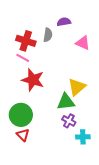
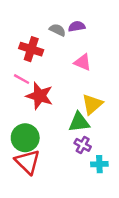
gray semicircle: (48, 35) -> (57, 30), moved, turned -72
pink triangle: (83, 43) -> (83, 62), moved
pink line: (23, 58) -> (22, 79), moved
red triangle: (23, 135) -> (28, 162), size x1.6

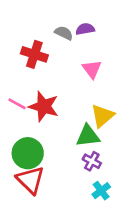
pink triangle: (83, 62) -> (92, 69), turned 30
pink line: (22, 79) -> (17, 104), moved
cyan cross: (99, 164) -> (101, 191), moved, turned -35

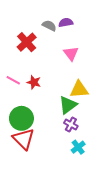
red cross: (34, 54) -> (27, 42), turned 30
red star: (44, 106) -> (34, 82), size x0.6
yellow triangle: (103, 116) -> (79, 89), turned 36
green triangle: (88, 136) -> (68, 105), turned -30

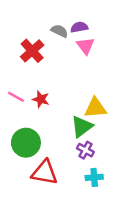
pink triangle: (71, 53) -> (85, 46), moved
red triangle: (24, 139) -> (45, 172), moved, turned -35
cyan cross: (78, 147) -> (94, 177), turned 32

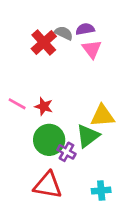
red cross: (32, 51) -> (44, 42), moved
green circle: (26, 143) -> (49, 140), moved
purple cross: (85, 150) -> (66, 152), moved

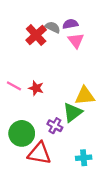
green circle: (49, 140) -> (22, 133), moved

